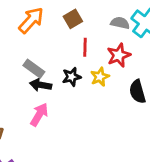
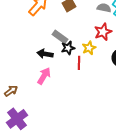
red line: (85, 47) -> (79, 63), moved
gray rectangle: (34, 69) -> (60, 37), moved

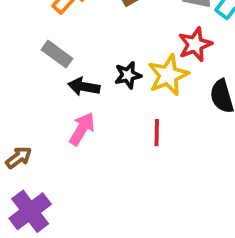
gray rectangle: (60, 37) -> (57, 54), moved
yellow star: (89, 48) -> (168, 75), size x1.5
red line: (79, 63) -> (157, 133), moved

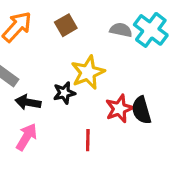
red star: (195, 44) -> (119, 109), moved
yellow star: (168, 75) -> (88, 72), moved

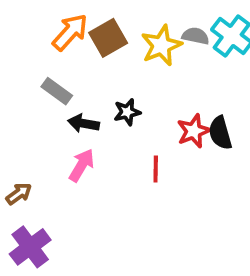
brown square: (66, 25) -> (108, 38), moved, size x1.4
yellow star: (88, 72) -> (161, 45), moved

